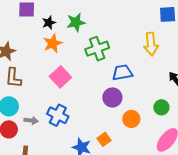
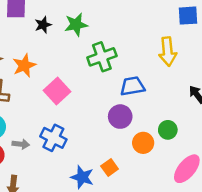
orange star: (53, 43) -> (24, 65), moved
green circle: (161, 107) -> (168, 130), moved

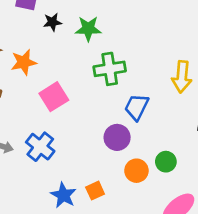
blue trapezoid: (132, 86) -> (137, 107), turned -65

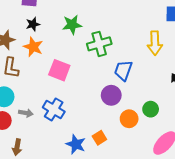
black star: (52, 22) -> (33, 24), moved
green star: (88, 29) -> (72, 25), moved
orange star: (24, 62) -> (33, 47), turned -30
pink square: (54, 97) -> (59, 70), turned -30

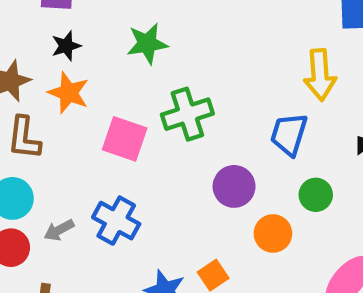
green cross: (99, 44) -> (187, 114), moved
blue trapezoid: (123, 70) -> (289, 134), moved
green circle: (151, 109) -> (316, 195), moved
gray arrow: (26, 113) -> (59, 230), turned 144

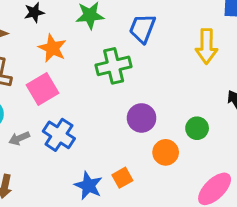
orange star: (69, 93) -> (52, 48), moved
blue trapezoid: (289, 134) -> (142, 28), moved
pink square: (125, 139) -> (42, 89), moved, turned 36

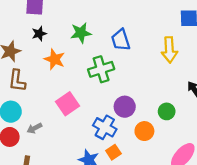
blue trapezoid: (142, 28) -> (121, 40), turned -35
pink square: (42, 89) -> (67, 104), moved
blue cross: (59, 135) -> (105, 127), moved

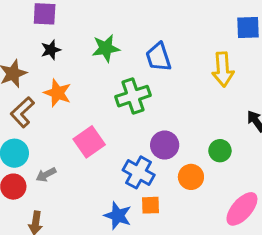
orange star: (55, 59) -> (57, 93), moved
brown L-shape: (17, 81) -> (22, 112), turned 40
orange square: (113, 152) -> (150, 205), turned 32

